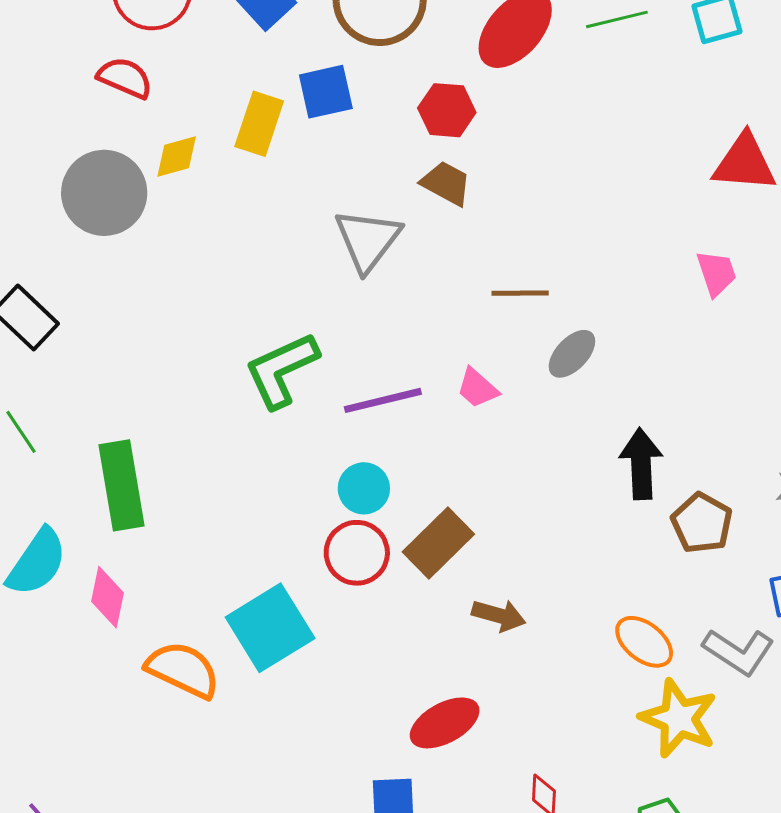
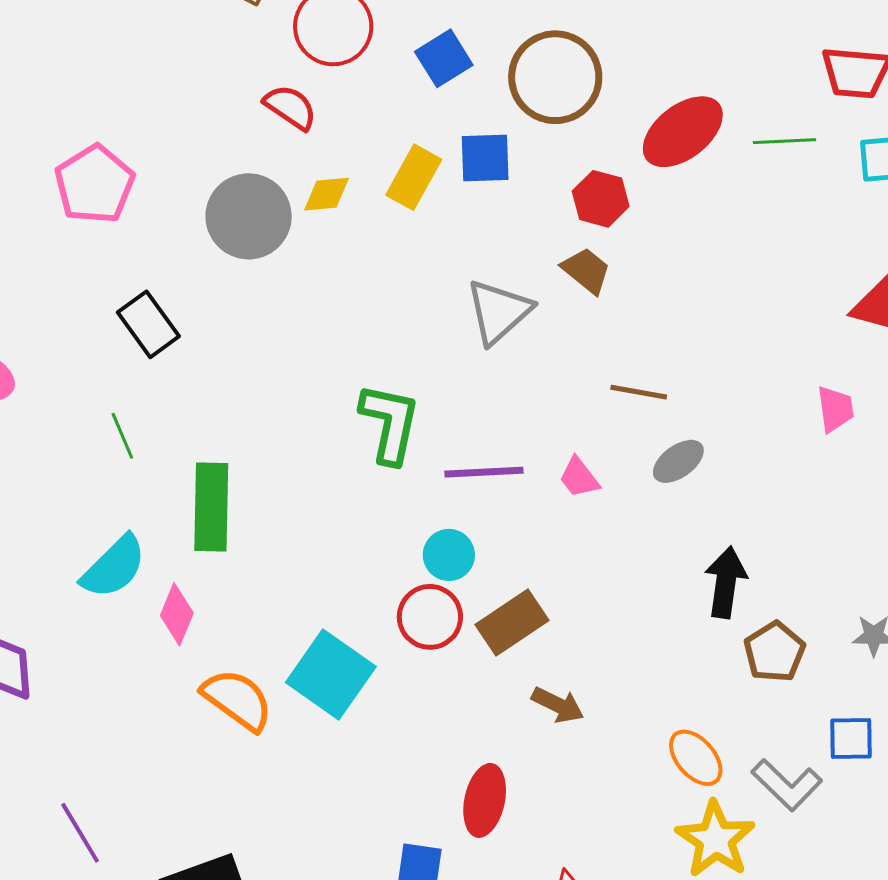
green L-shape: (281, 370) -> (390, 423), turned 116
cyan square: (270, 628) -> (331, 675), turned -34
red ellipse: (445, 723) -> (485, 800), turned -60

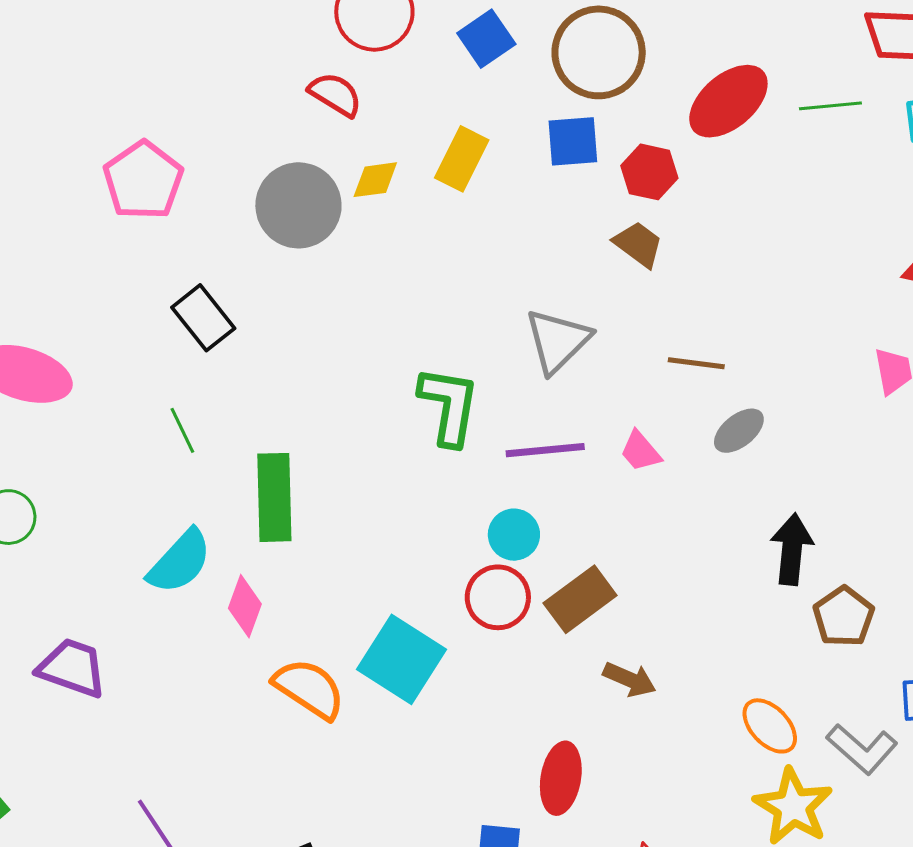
blue square: (485, 158) -> (573, 141), moved
gray triangle: (499, 312) -> (558, 341), moved

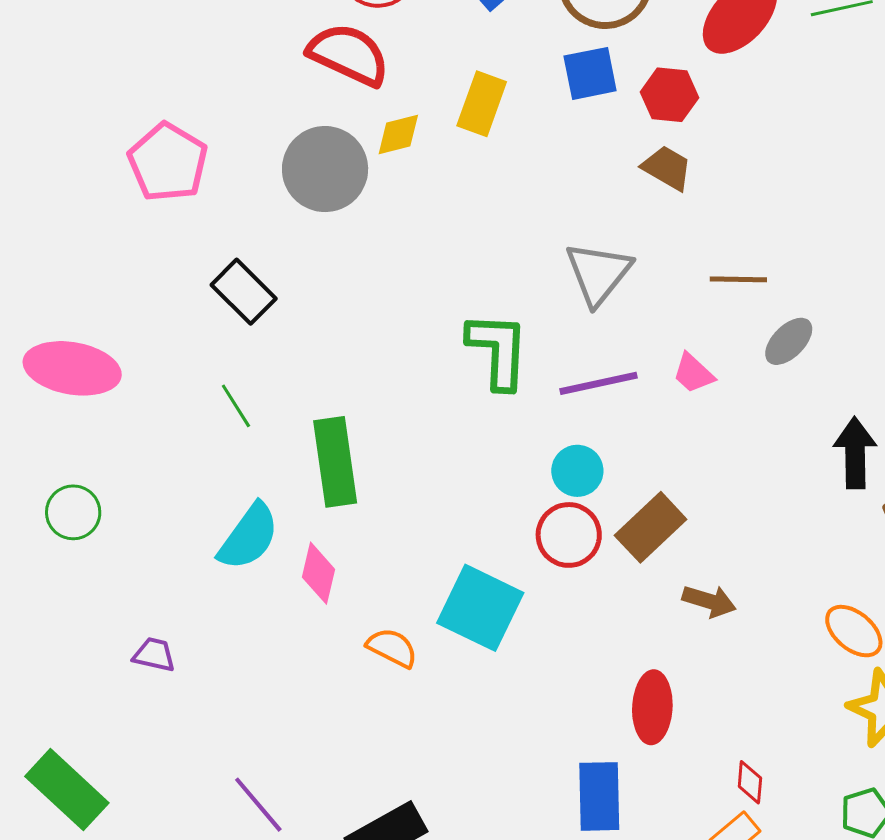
red semicircle: (335, 94) -> (349, 54), size x1.5
purple trapezoid: (72, 668) -> (154, 655), size x0.6
orange semicircle: (309, 689) -> (392, 648), size x0.7

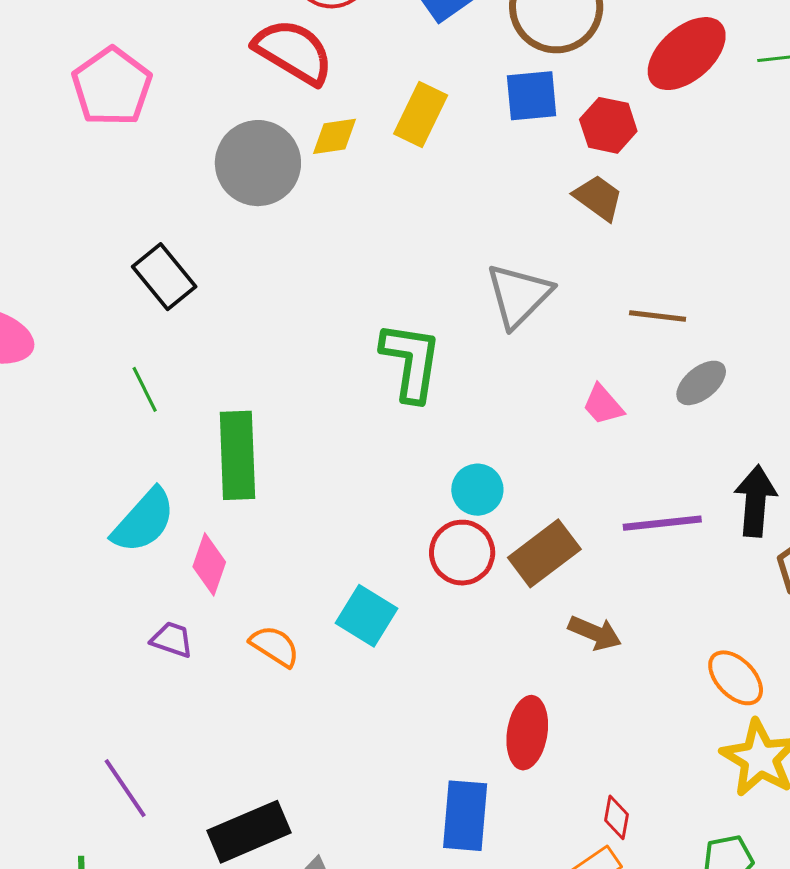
pink pentagon: (168, 162) -> (112, 87), moved
purple line: (599, 383) -> (662, 523), moved
cyan square: (480, 608) -> (366, 616), size x0.7
purple trapezoid: (154, 655) -> (172, 640), moved

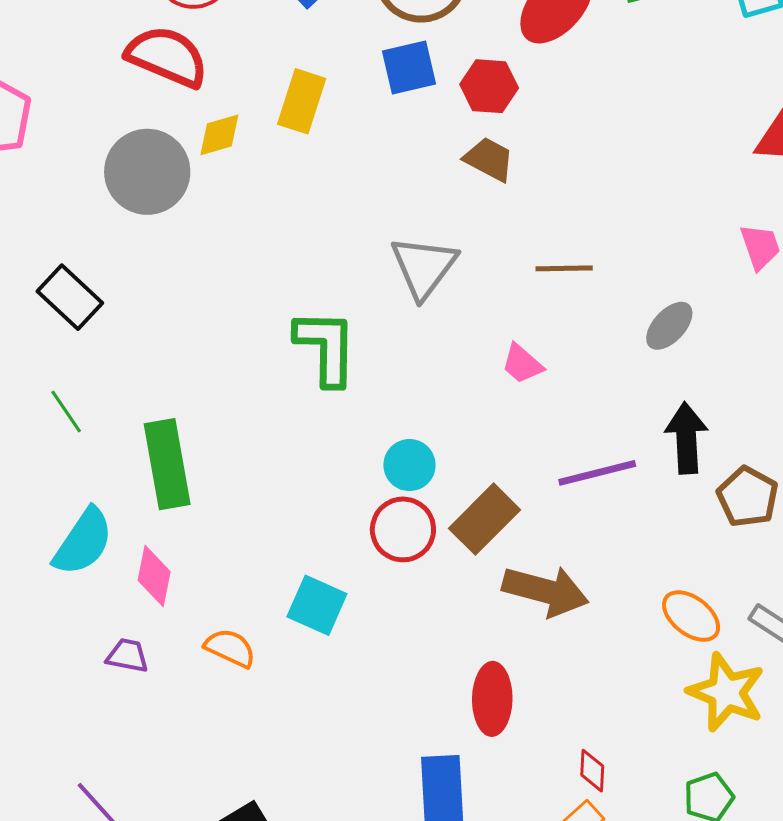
gray ellipse: (701, 383) -> (669, 326), moved
brown arrow: (595, 633) -> (545, 591), size x1.6

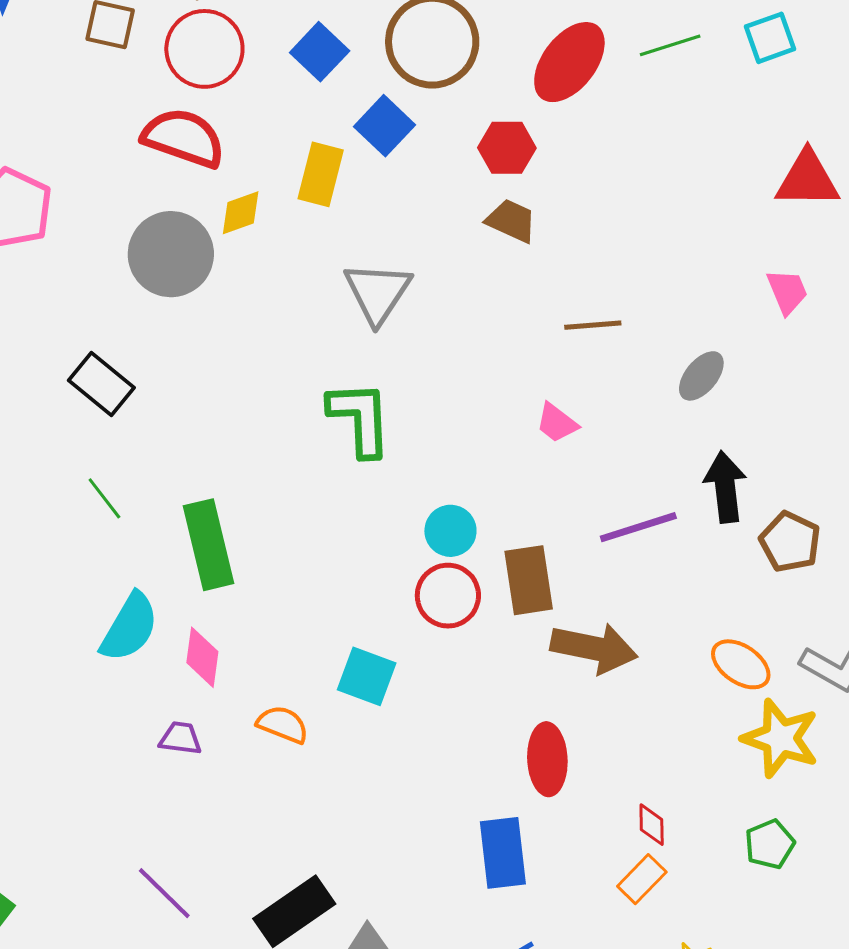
blue square: (409, 67) -> (384, 126), moved, turned -30
gray triangle: (424, 267) -> (378, 293), moved
brown rectangle: (485, 519) -> (529, 580), turned -50

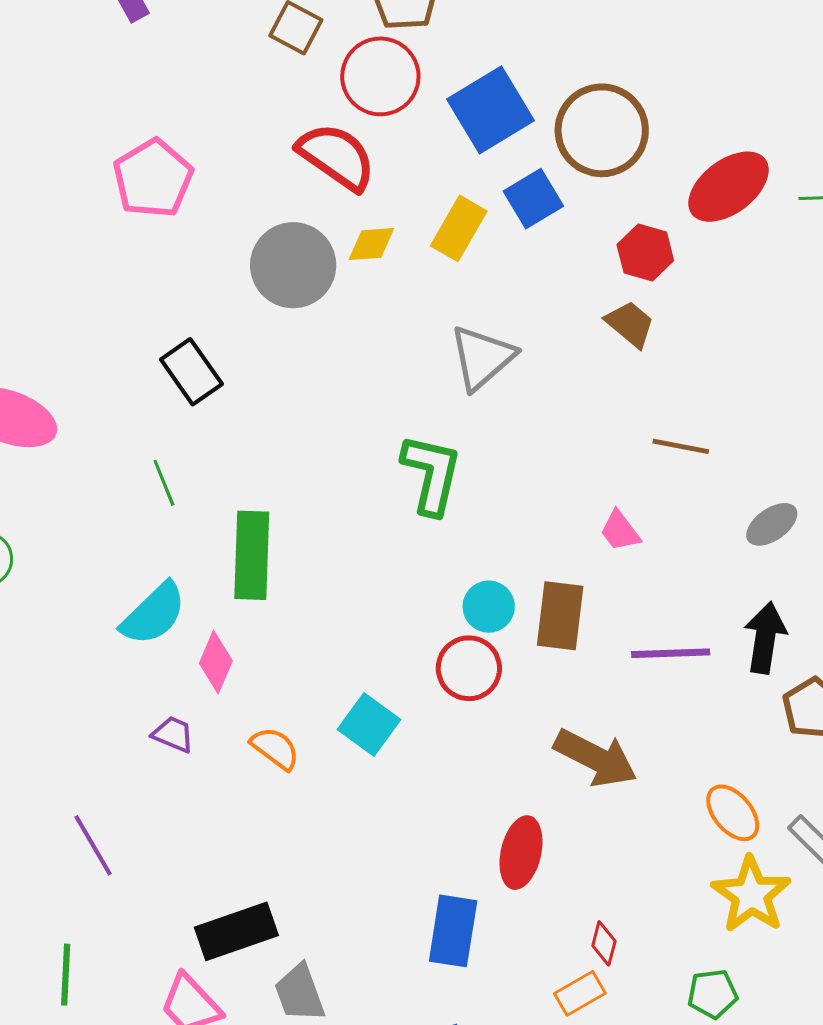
blue square: (320, 52) -> (491, 110), size x1.5
brown rectangle: (529, 580) -> (560, 616), moved
purple line: (164, 893) -> (93, 845), moved

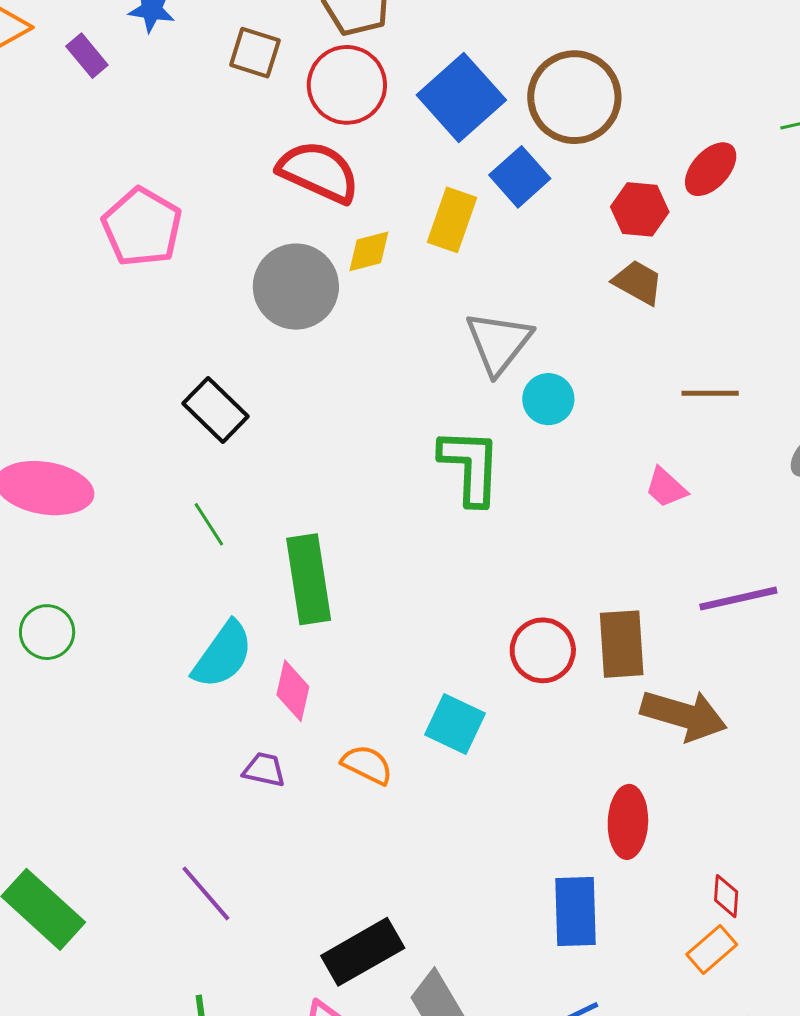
red ellipse: (729, 187) -> (711, 169), moved, size x0.7
cyan circle: (489, 607) -> (548, 399), moved
brown rectangle: (560, 616) -> (622, 644), moved

